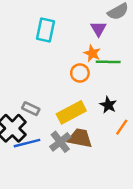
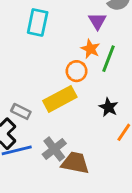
green line: (108, 62) -> (109, 59), turned -70
yellow rectangle: (71, 112) -> (60, 99), moved
brown trapezoid: (80, 138) -> (75, 163), moved

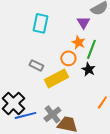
black star: (109, 107) -> (88, 69), moved
gray rectangle: (21, 111) -> (36, 65), moved

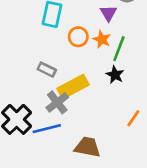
orange circle: (68, 58) -> (78, 37), moved
gray cross: (52, 114) -> (57, 102), moved
blue line: (25, 115) -> (47, 129), moved

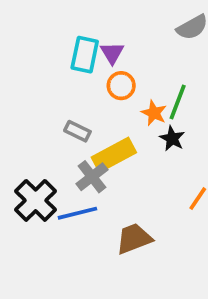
purple triangle: (108, 13) -> (112, 53), moved
orange star: (102, 39) -> (154, 113), moved
brown trapezoid: (87, 147) -> (134, 239), turned -32

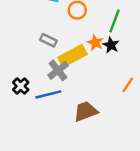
orange star: (154, 113) -> (95, 43), moved
black cross: (36, 200) -> (21, 86), size x0.6

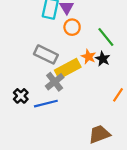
green line: (115, 21) -> (106, 37), turned -60
gray rectangle: (48, 40) -> (46, 54), size x1.5
brown trapezoid: (86, 111) -> (99, 134), moved

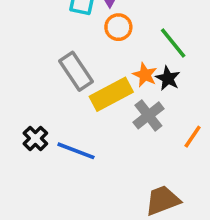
gray rectangle: (46, 54) -> (76, 71), turned 30
gray cross: (55, 82) -> (148, 115), moved
blue line: (46, 104) -> (76, 151), turned 35

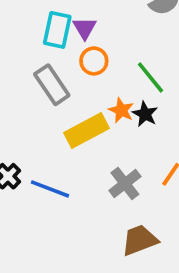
gray rectangle: (76, 71) -> (52, 85), moved
gray cross: (148, 115) -> (125, 183), moved

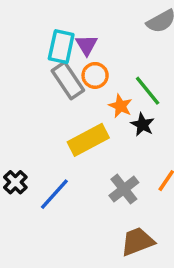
gray rectangle: (52, 85) -> (68, 81), moved
orange star: (121, 110) -> (120, 106), moved
blue line: (50, 189) -> (54, 194), turned -69

